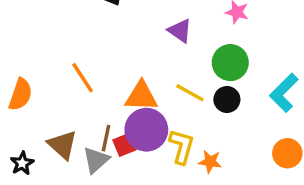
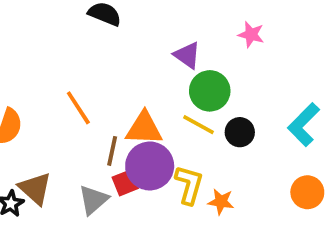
green circle: (230, 63) -> (210, 91), moved
brown line: (106, 138) -> (112, 151), moved
brown triangle: (62, 145) -> (35, 188), moved

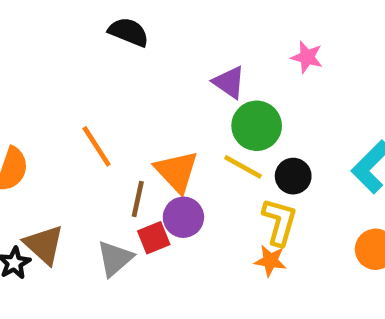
orange triangle: (144, 128) -> (177, 172), turned 45
purple circle: (150, 166) -> (183, 217), size x0.7
yellow L-shape: (189, 185) -> (279, 222), moved

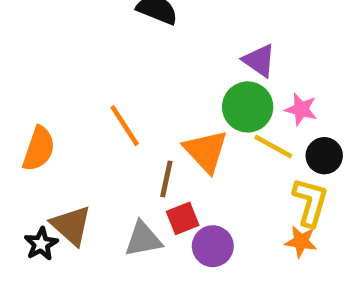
pink star: (307, 57) -> (301, 109), moved
green circle: (257, 126) -> (248, 107), moved
purple circle: (183, 217) -> (213, 246), moved
gray triangle: (115, 258) -> (143, 239), turned 30

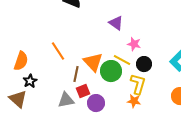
green circle: (248, 107) -> (111, 71), moved
brown triangle: (71, 225) -> (18, 99), moved
black star: (41, 244) -> (30, 81), moved

